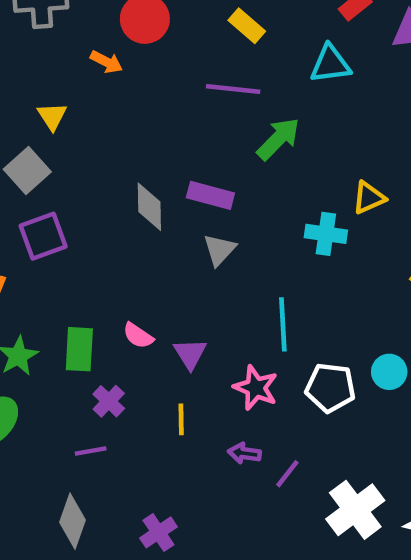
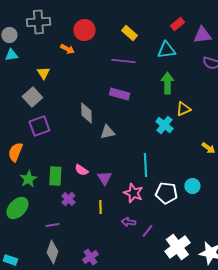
green arrow: (278, 139) -> (167, 83), moved, turned -45
purple rectangle: (210, 195) -> (119, 94), moved
cyan cross: (326, 234) -> (164, 125), turned 30
gray triangle: (220, 250) -> (107, 132), moved, turned 35
purple line: (91, 451) -> (52, 225), moved

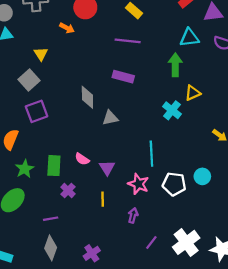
cyan triangle: (166, 50) -> (189, 38), moved
purple arrow: (128, 222) -> (133, 215), turned 96
purple line: (147, 231) -> (151, 242), moved

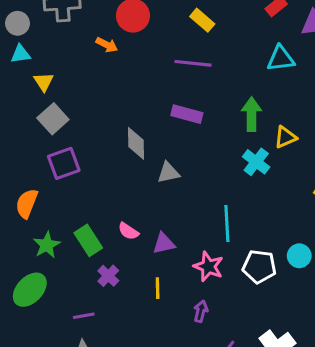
yellow triangle: (41, 54) -> (44, 82), moved
green arrow: (175, 65) -> (252, 114), moved
green rectangle: (54, 166) -> (88, 240), turned -36
purple triangle: (107, 168) -> (164, 243), turned 49

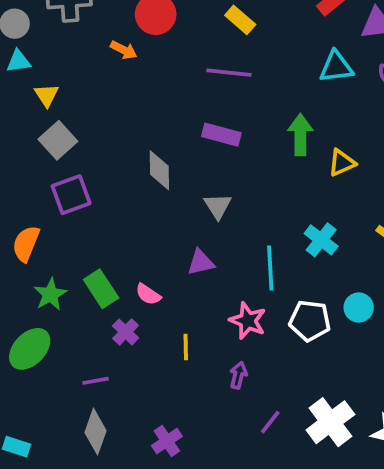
cyan cross: (256, 162) -> (321, 240), moved
gray triangle: (168, 173) -> (218, 206), moved, turned -50
pink semicircle: (128, 231) -> (148, 294), moved
purple triangle: (164, 243) -> (201, 262), moved

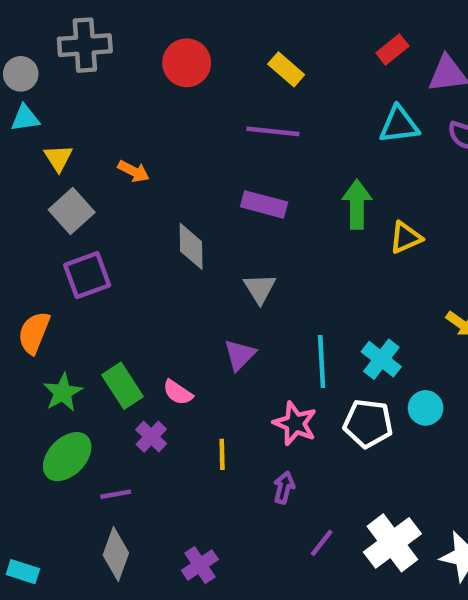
orange arrow: (124, 50) -> (134, 171), moved
cyan cross: (321, 240) -> (381, 359), moved
purple triangle: (201, 262) -> (240, 355), turned -32
green ellipse: (30, 349) -> (67, 457), moved

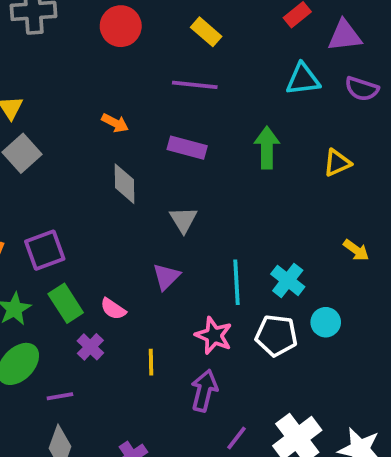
orange arrow: (134, 171) -> (115, 123), moved
yellow triangle: (406, 238) -> (337, 163), moved
purple square: (87, 275) -> (45, 250), moved
purple arrow: (284, 488) -> (204, 391), size x1.5

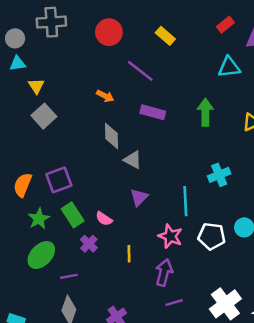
purple line: (195, 85) -> (140, 71), moved, turned 32
gray triangle: (183, 220) -> (133, 160), moved, turned -30
cyan cross: (288, 280) -> (219, 175), moved, turned 30
purple line: (236, 438) -> (174, 303), moved, turned 36

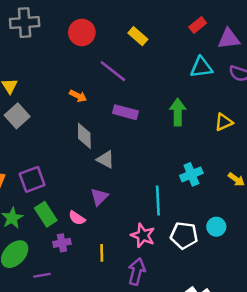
purple triangle: (139, 197) -> (99, 197), moved
purple cross: (89, 244) -> (62, 243), turned 35

